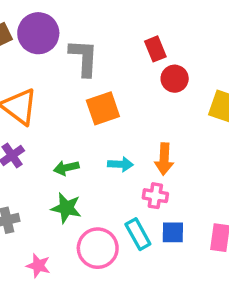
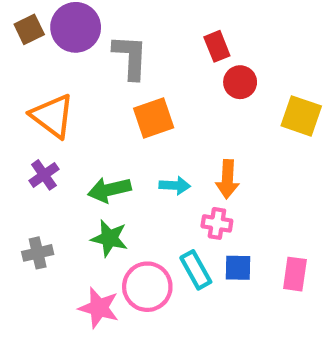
green arrow: (66, 168) -> (109, 190), size x1.4
pink star: (38, 266) -> (99, 308), moved, size x1.4

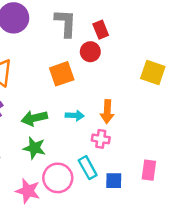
gray L-shape: (130, 57) -> (66, 23), moved
red circle: (240, 82) -> (90, 52), moved
blue square: (238, 268) -> (114, 181), moved

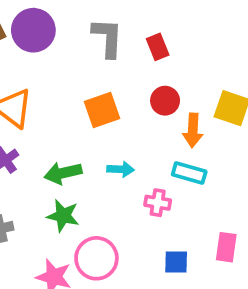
red circle: (90, 52) -> (165, 101), moved
orange arrow: (107, 112) -> (193, 130), moved
cyan rectangle: (88, 168) -> (189, 173), moved, turned -45

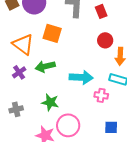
orange square: (102, 110) -> (52, 33), moved, turned 36
cyan arrow: (121, 169) -> (81, 77), size x1.6
green arrow: (63, 173) -> (45, 66), moved

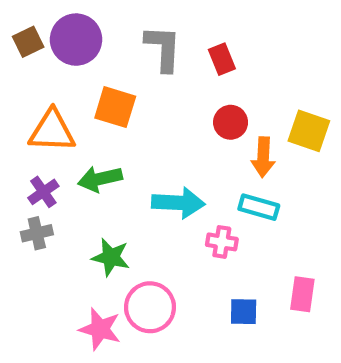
orange triangle: (23, 44) -> (52, 131), turned -35
gray cross: (16, 109) -> (37, 233), moved

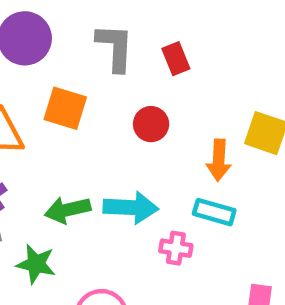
red circle: (231, 122) -> (151, 124), moved
green arrow: (100, 179) -> (68, 210), moved
green star: (111, 257) -> (36, 264), moved

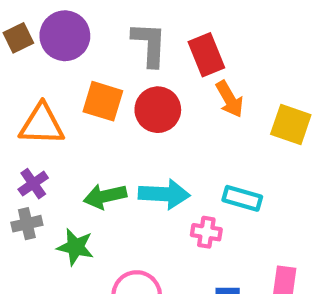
red rectangle: (176, 59) -> (206, 55), size x1.4
red circle: (151, 124) -> (158, 110), moved, size x1.4
orange arrow: (219, 160) -> (230, 99), moved, turned -33

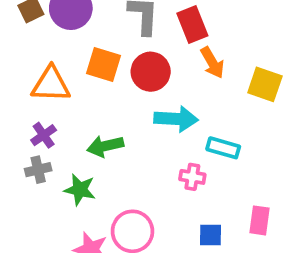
cyan arrow: (164, 194) -> (176, 119), moved

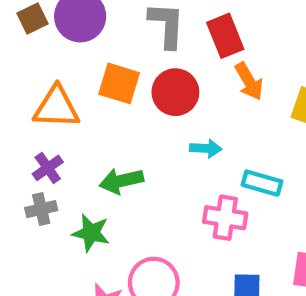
cyan arrow: (176, 119) -> (206, 148), size x0.6
pink cross: (192, 177) -> (225, 218), size x1.4

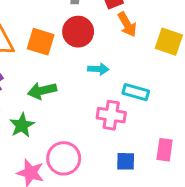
orange square: (119, 83) -> (41, 42), moved
green star: (91, 233) -> (22, 125), turned 30

